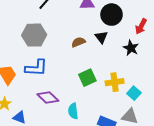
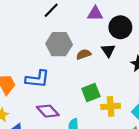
gray hexagon: (34, 35) -> (59, 44), moved
yellow cross: (115, 82) -> (111, 106), moved

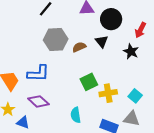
purple diamond: (48, 111) -> (38, 101), moved

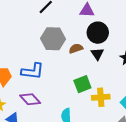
black circle: (111, 19) -> (98, 33), moved
black triangle: (102, 42) -> (97, 54), moved

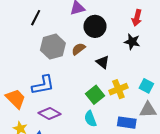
black triangle: (97, 54) -> (103, 62), moved
green square: (82, 84) -> (95, 95), moved

